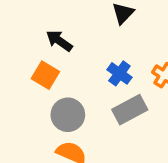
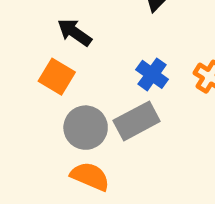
gray rectangle: (130, 110) -> (137, 121), moved

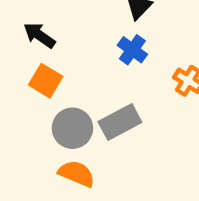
black arrow: (75, 32) -> (39, 35), moved
blue cross: (152, 74) -> (132, 50), moved

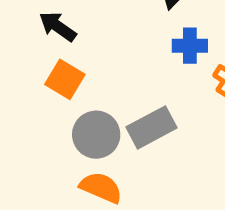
blue cross: (132, 50) -> (190, 46), moved, turned -36

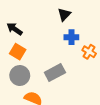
gray circle: (96, 135) -> (20, 76), moved

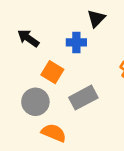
blue cross: (71, 37) -> (76, 42), moved
orange square: (18, 52) -> (52, 72), moved

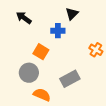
black arrow: (28, 38) -> (24, 18), moved
gray rectangle: (83, 98) -> (70, 79), moved

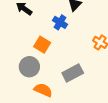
blue cross: (58, 31) -> (60, 22), turned 32

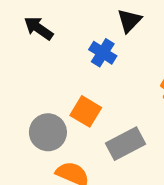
orange square: (42, 45) -> (86, 111), moved

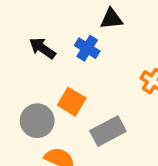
black triangle: (129, 21) -> (111, 19), turned 40
black arrow: (38, 28) -> (42, 48), moved

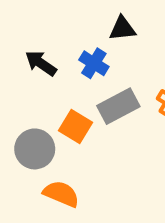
gray rectangle: (108, 131) -> (118, 106), moved

